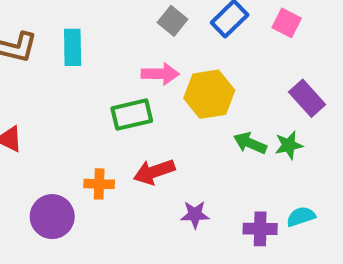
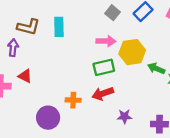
green rectangle: (132, 115) -> (104, 67), moved
green arrow: (250, 143) -> (156, 68), moved

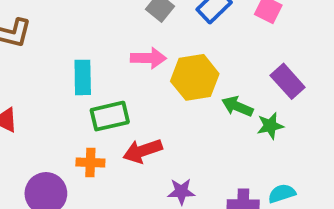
cyan rectangle: (59, 27) -> (83, 77), moved
green rectangle: (104, 67) -> (110, 116), moved

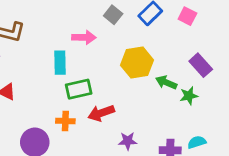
pink arrow: (148, 58) -> (84, 37), moved

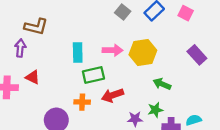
pink arrow: (84, 37) -> (113, 50), moved
green arrow: (166, 82) -> (162, 84), moved
green star: (189, 96) -> (155, 110), moved

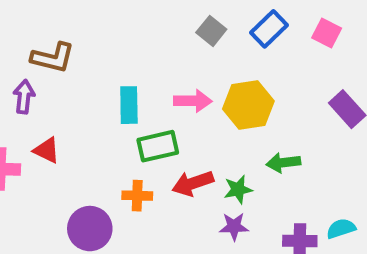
green arrow: (162, 84) -> (283, 163), turned -30
green star: (155, 110) -> (238, 189), moved

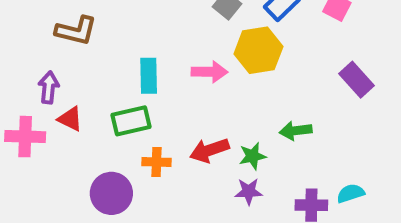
purple arrow: (24, 97) -> (49, 88), moved
yellow hexagon: (248, 105) -> (258, 50), moved
green rectangle: (158, 146) -> (131, 121), moved

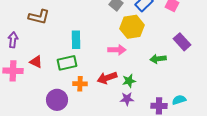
pink arrow: (209, 72) -> (117, 50), moved
purple arrow: (49, 88) -> (13, 40), moved
green arrow: (296, 131) -> (158, 59), moved

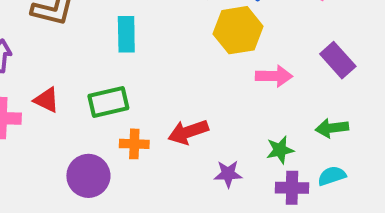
cyan rectangle: (76, 40) -> (126, 34), moved
pink arrow: (117, 50) -> (274, 76), moved
green arrow: (158, 59) -> (332, 128), moved
green star: (129, 81) -> (280, 150), moved

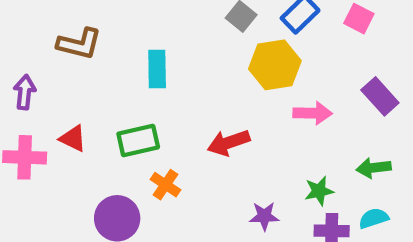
red arrow: (188, 132) -> (229, 143), moved
orange cross: (134, 144) -> (165, 185), turned 32

